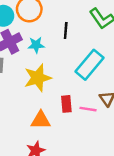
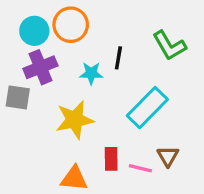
cyan star: (36, 45) -> (91, 73), moved

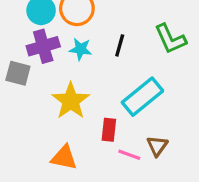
cyan star: (91, 73) -> (81, 49), moved
yellow star: (75, 120) -> (71, 101), turned -30
red rectangle: (111, 159) -> (109, 130), moved

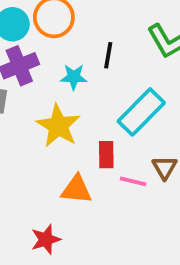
cyan star: (81, 49) -> (74, 77), moved
orange triangle: (64, 158) -> (76, 189), moved

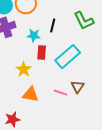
yellow star: (58, 126) -> (24, 69), moved, size x0.7
red rectangle: (106, 155) -> (42, 52), moved

